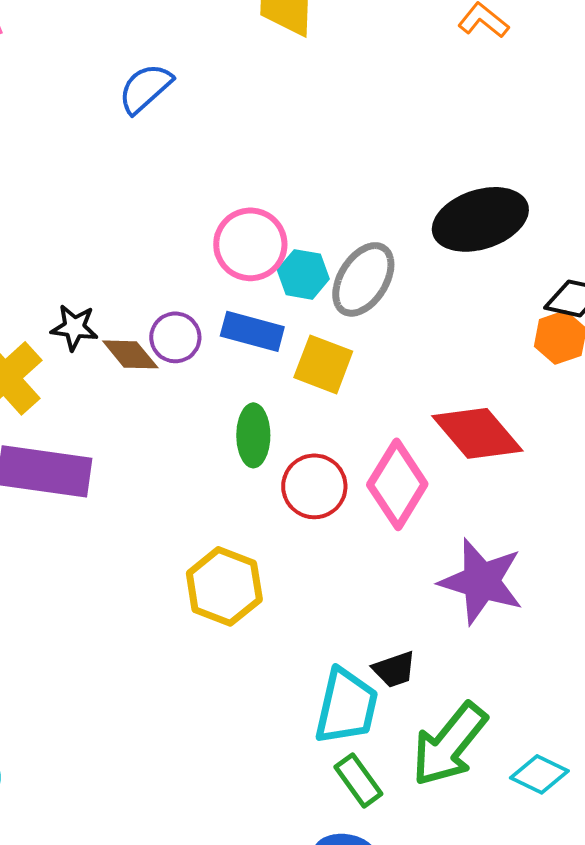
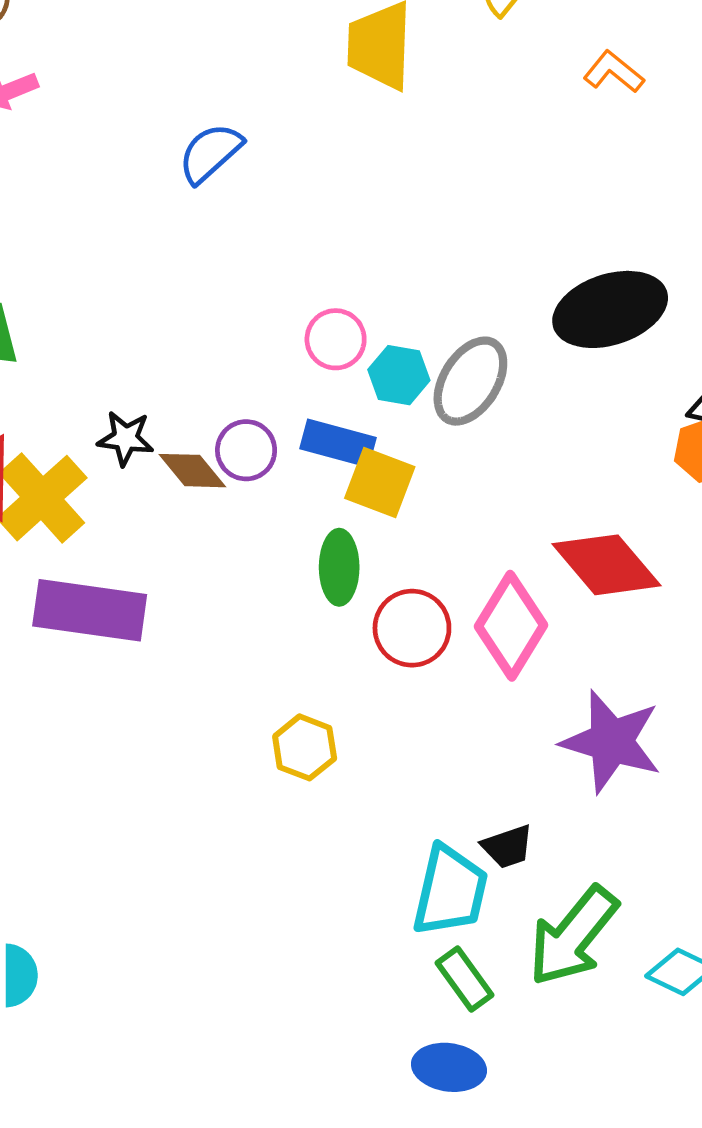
pink circle: (250, 244) -> (336, 339), size x0.7
yellow square: (323, 364) -> (380, 483), moved
yellow hexagon: (224, 586) -> (305, 747), size x0.7

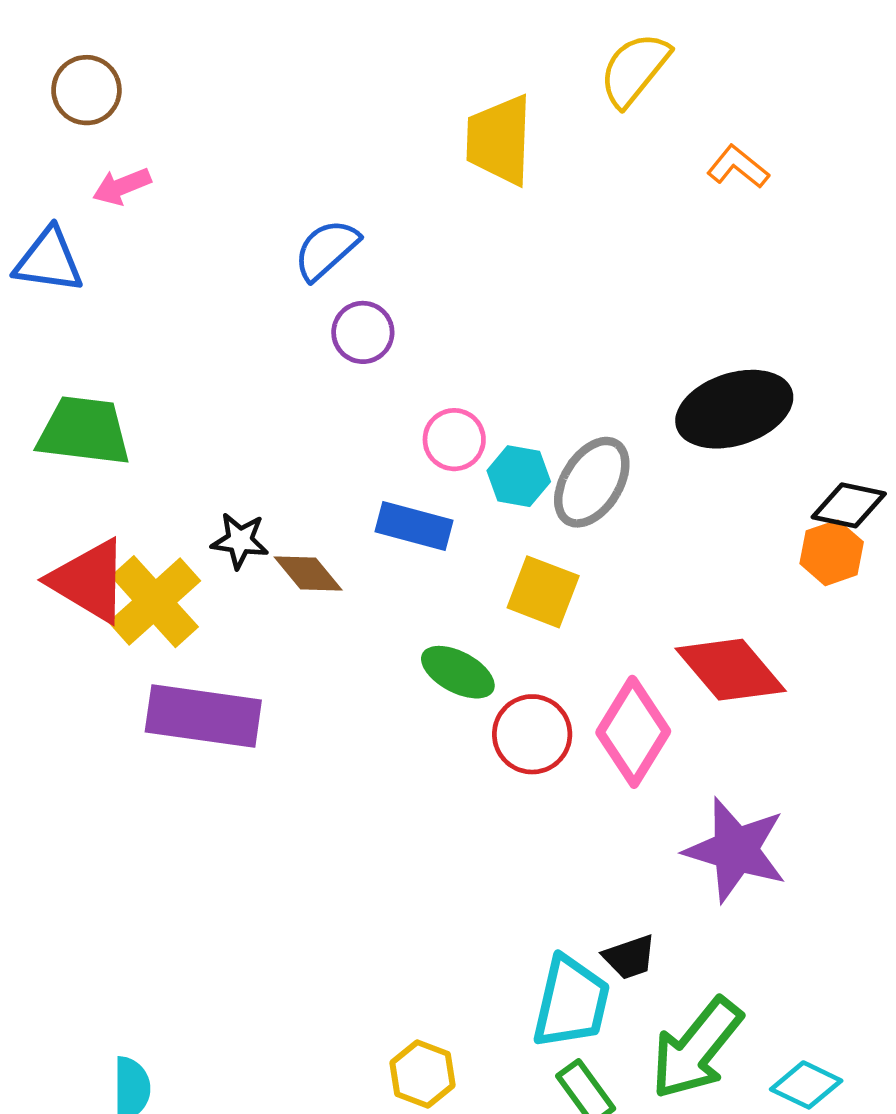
blue rectangle: (338, 443) -> (414, 526), moved
purple circle: (246, 450) -> (363, 332), moved
yellow square: (380, 483) -> (543, 592), moved
green ellipse: (339, 567) -> (458, 672), turned -62
yellow hexagon: (305, 747) -> (423, 1074), moved

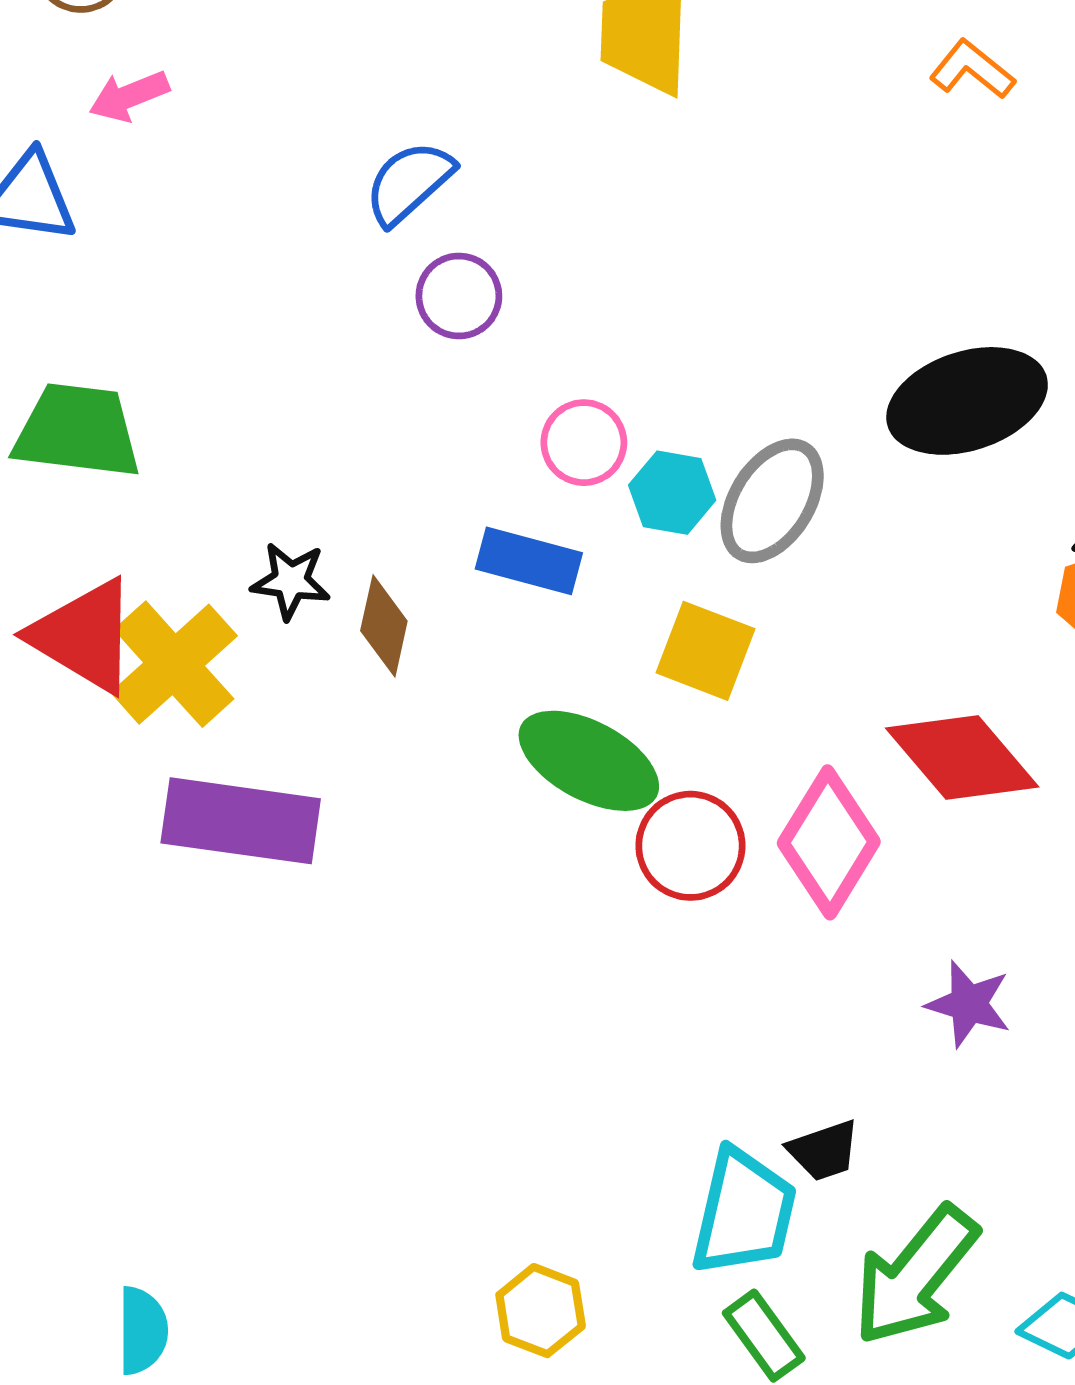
brown diamond: (308, 574) -> (384, 626), turned 52
green ellipse: (458, 672) -> (589, 761), size x1.4
purple star: (735, 850) -> (969, 1004), size x0.6

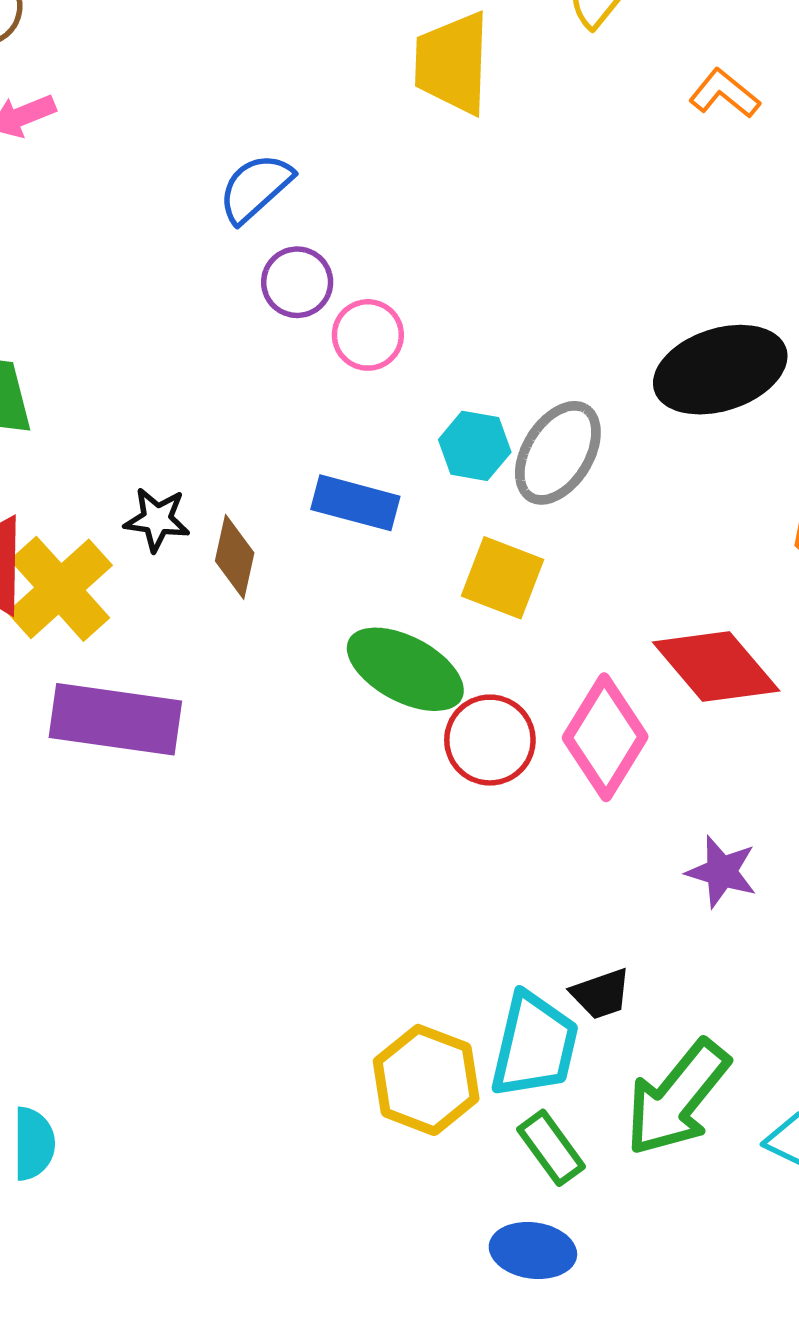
pink circle: (584, 443) -> (368, 335), moved
yellow hexagon: (541, 1311) -> (426, 1080), moved, size x1.4

